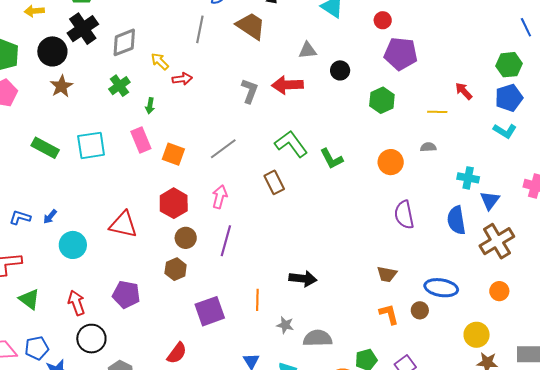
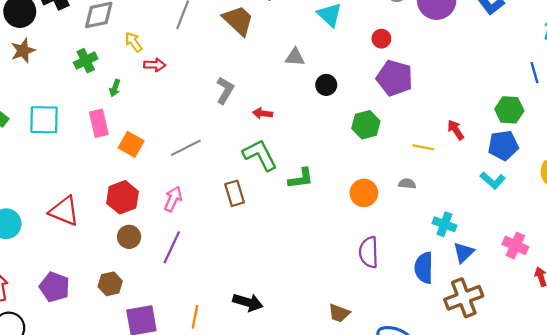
red arrow: (287, 85) -> (263, 113), moved, size x0.6
green L-shape: (332, 159) -> (301, 178), turned -80
brown hexagon: (176, 269) -> (110, 284), moved

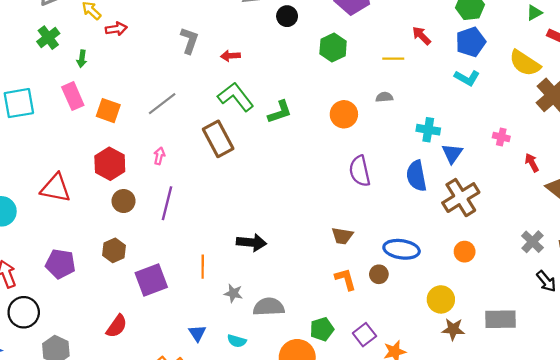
brown rectangle: (235, 193) -> (218, 139), size x1.4
pink arrow: (173, 199) -> (159, 156), size x0.7
pink cross: (515, 245) -> (501, 137), size x0.7

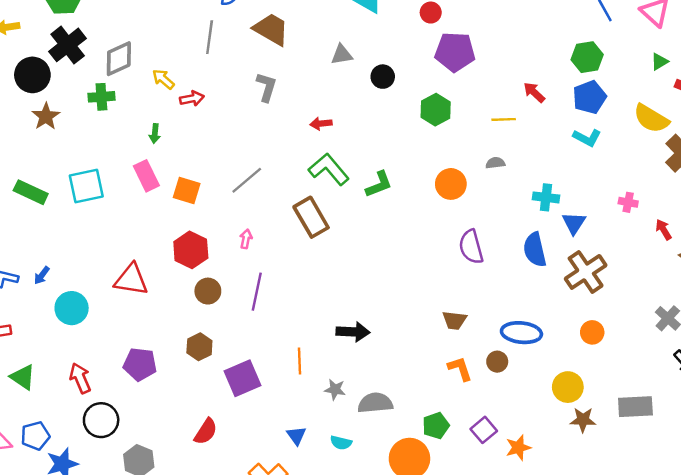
green cross: (48, 38) -> (101, 97), moved, turned 35
gray L-shape: (189, 40) -> (267, 87), moved

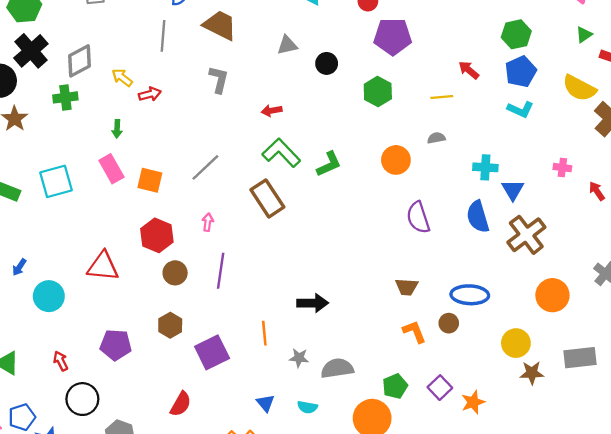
orange circle: (592, 332) -> (552, 295), moved, size x1.5
red arrow: (80, 378) -> (61, 361), size x0.7

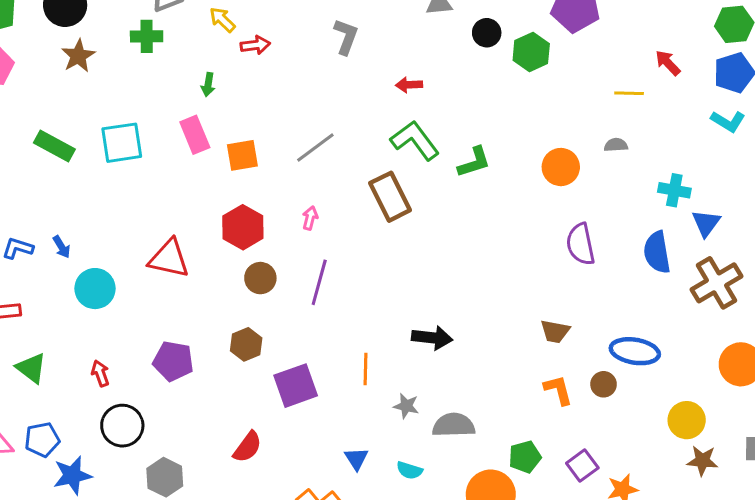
green hexagon: (378, 91) -> (531, 52), moved
orange square: (150, 180) -> (242, 155), turned -30
blue arrow: (19, 267) -> (62, 247), turned -72

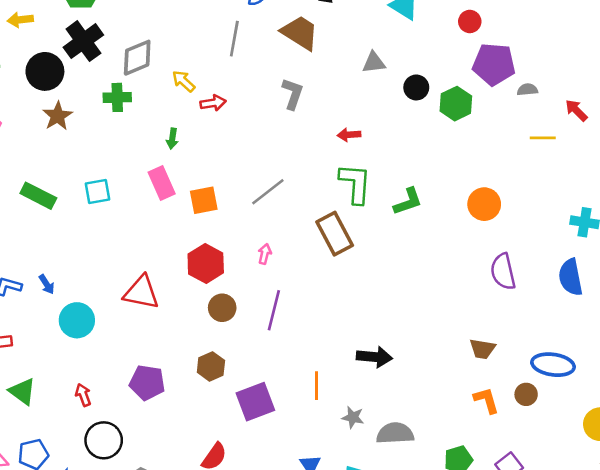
green L-shape: (415, 140) -> (355, 184), turned 42
cyan square: (122, 143) -> (97, 191), size x0.7
gray semicircle: (616, 145) -> (527, 90), moved

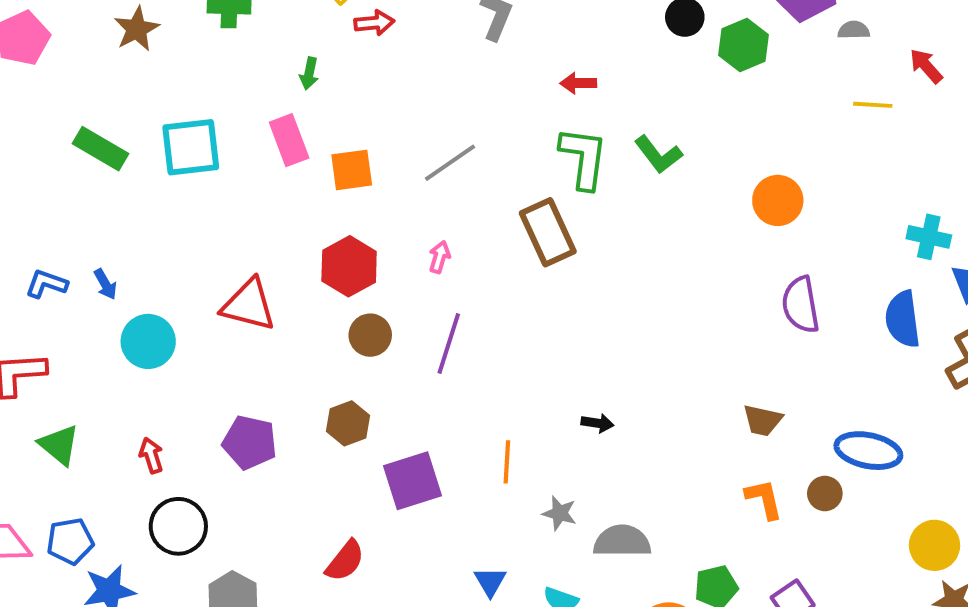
cyan square: (97, 191) -> (191, 147), size x1.5
green L-shape: (408, 202) -> (658, 154), moved, turned 68
black arrow: (374, 357) -> (597, 423), size x0.6

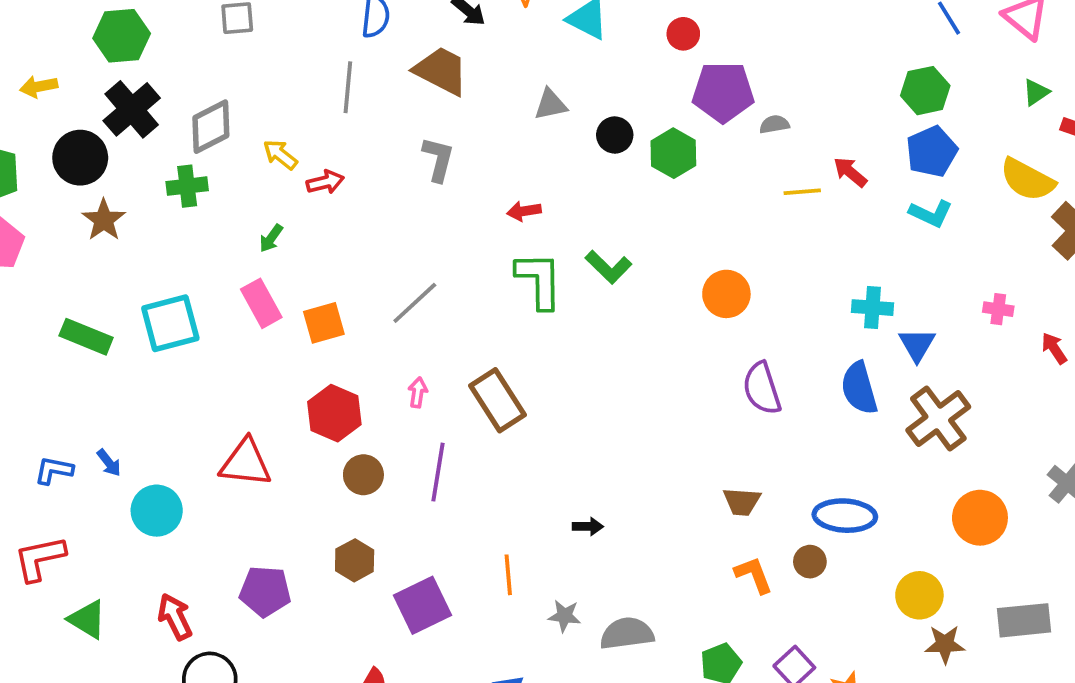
red arrow: (926, 66) -> (850, 172), moved
green arrow: (309, 73) -> (271, 238), turned 32
brown rectangle: (548, 232) -> (497, 400), moved
red arrow: (151, 455) -> (175, 617), size x1.4

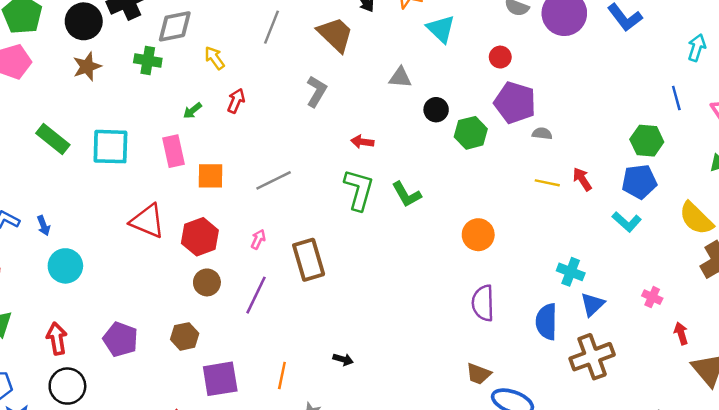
red arrow: (325, 182) -> (236, 101), moved, turned -70
red triangle: (246, 463) -> (147, 221), moved
brown trapezoid: (742, 502) -> (479, 374), moved

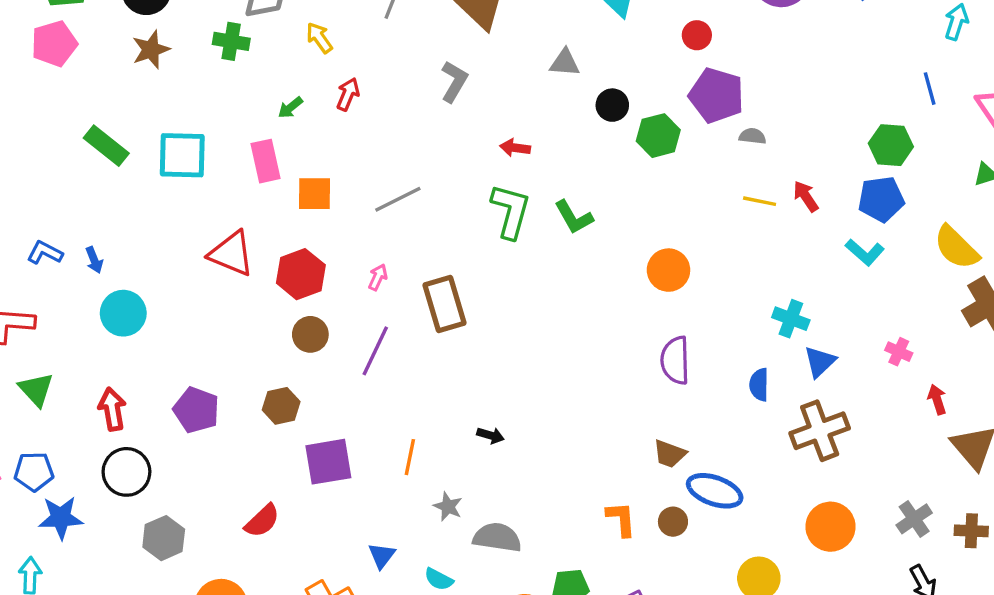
blue semicircle: (546, 322) -> (759, 385), size x0.7

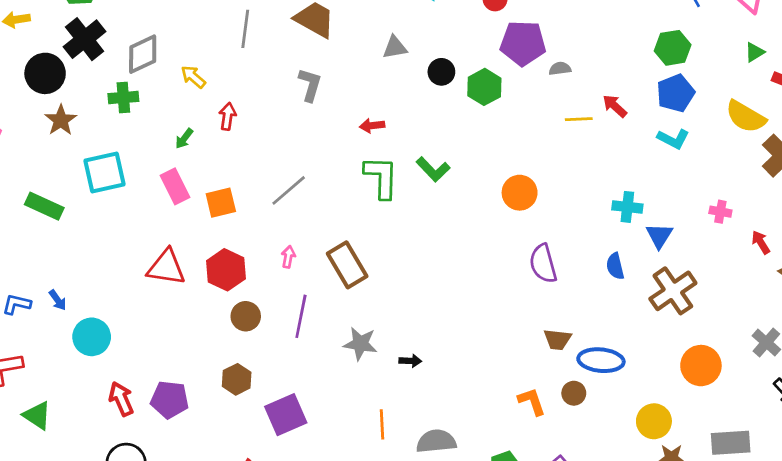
cyan square: (182, 155) -> (105, 173), moved
red arrow: (112, 409) -> (121, 399), moved
orange line: (410, 457) -> (382, 424), moved
gray star: (448, 507) -> (360, 344), moved, size x1.4

